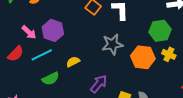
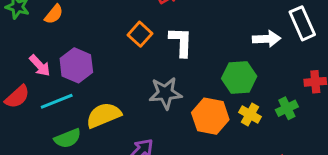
yellow semicircle: (73, 62) -> (104, 115), size x1.6

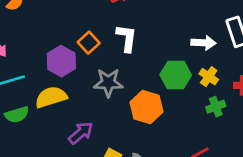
orange square: (140, 34) -> (89, 43), moved
purple hexagon: (76, 65) -> (61, 61), moved
yellow cross: (250, 114) -> (209, 77), moved

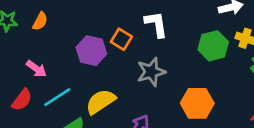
purple hexagon: (61, 61) -> (91, 51), moved
orange hexagon: (147, 107) -> (197, 103), moved

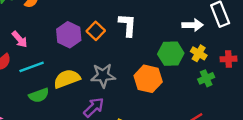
gray star: (151, 72) -> (103, 76), moved
orange hexagon: (197, 103) -> (148, 79), moved

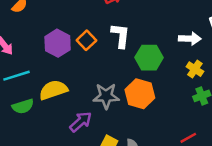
green hexagon: (171, 54) -> (149, 58), moved
gray star: (103, 76) -> (106, 96), moved

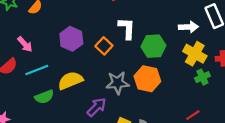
orange square: (86, 40) -> (104, 46), moved
yellow cross: (195, 69) -> (195, 54), size x1.5

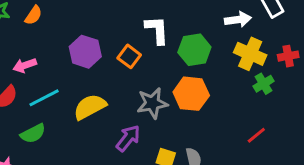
pink arrow: (25, 44) -> (25, 65), turned 119
green semicircle: (44, 97) -> (33, 133), moved

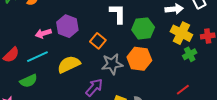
orange square: (129, 56) -> (98, 41), moved
pink arrow: (25, 65) -> (43, 33), moved

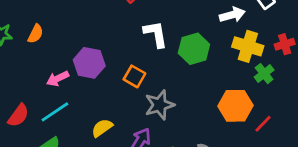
orange hexagon: (139, 59) -> (235, 106), moved
yellow semicircle: (69, 64) -> (102, 128), moved, size x0.7

